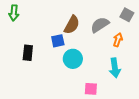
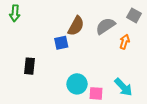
black rectangle: (28, 53) -> (30, 66), moved
cyan circle: (73, 59) -> (77, 84), moved
cyan arrow: (115, 68) -> (123, 87), moved, turned -36

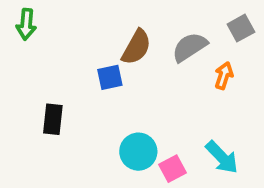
gray square: (134, 15) -> (241, 28), turned 32
pink square: (96, 93) -> (173, 169), turned -32

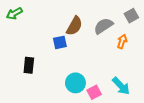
green arrow: (26, 24) -> (14, 13), turned 56

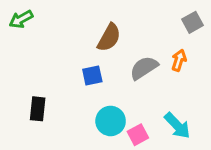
gray semicircle: (103, 26) -> (144, 68), moved
blue square: (60, 42) -> (92, 75), moved
black rectangle: (29, 65) -> (38, 109), moved

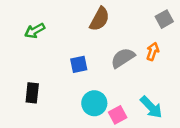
green arrow: (21, 19) -> (35, 31), moved
brown semicircle: (109, 38) -> (99, 19), moved

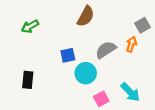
gray square: (164, 19) -> (143, 25), moved
cyan circle: (94, 103) -> (86, 73), moved

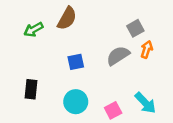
brown semicircle: (86, 16) -> (67, 18), moved
gray square: (143, 25) -> (135, 28), moved
cyan circle: (86, 73) -> (76, 102), moved

